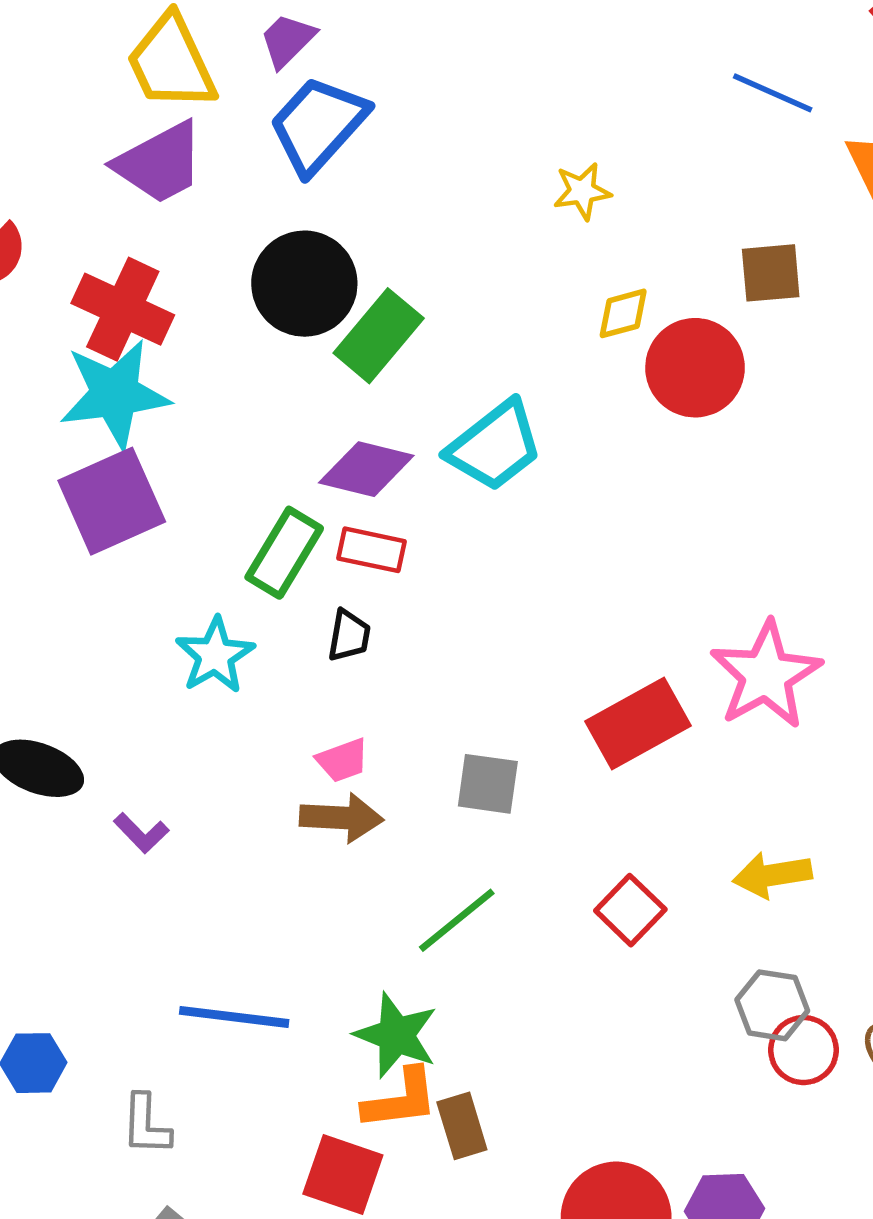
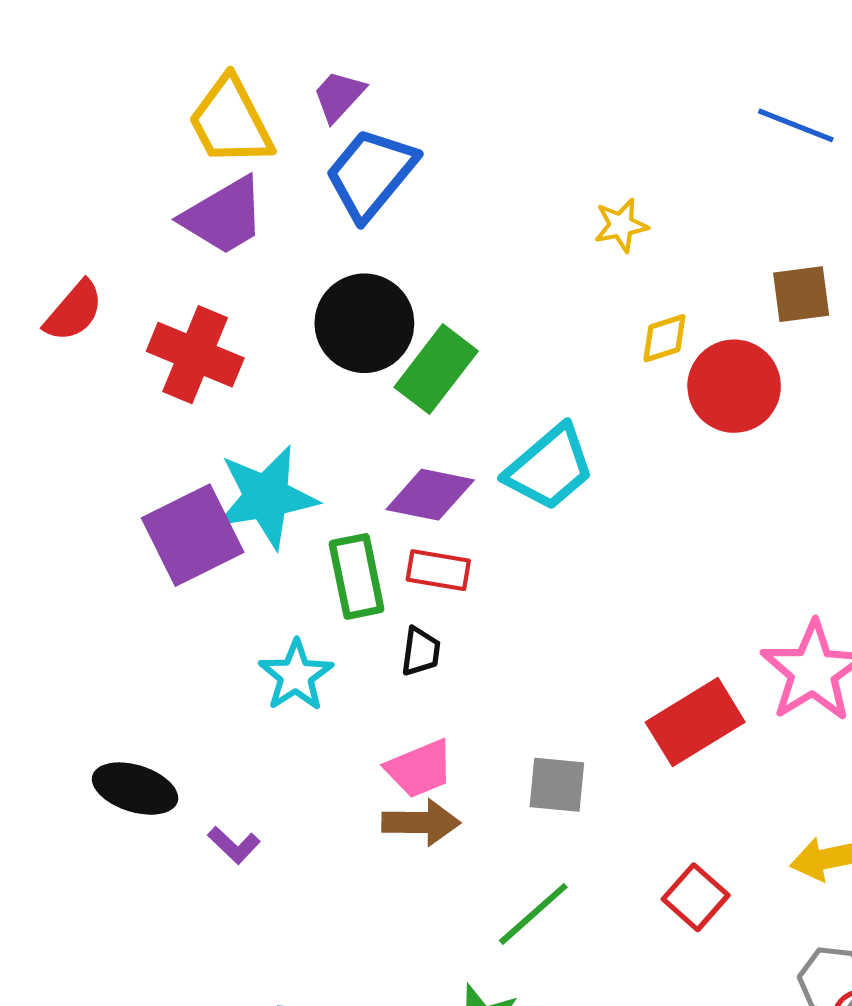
cyan star: (115, 394) -> (266, 497), moved
green rectangle: (284, 553) -> (357, 576), turned -40
pink trapezoid: (342, 760) -> (420, 769), size x1.4

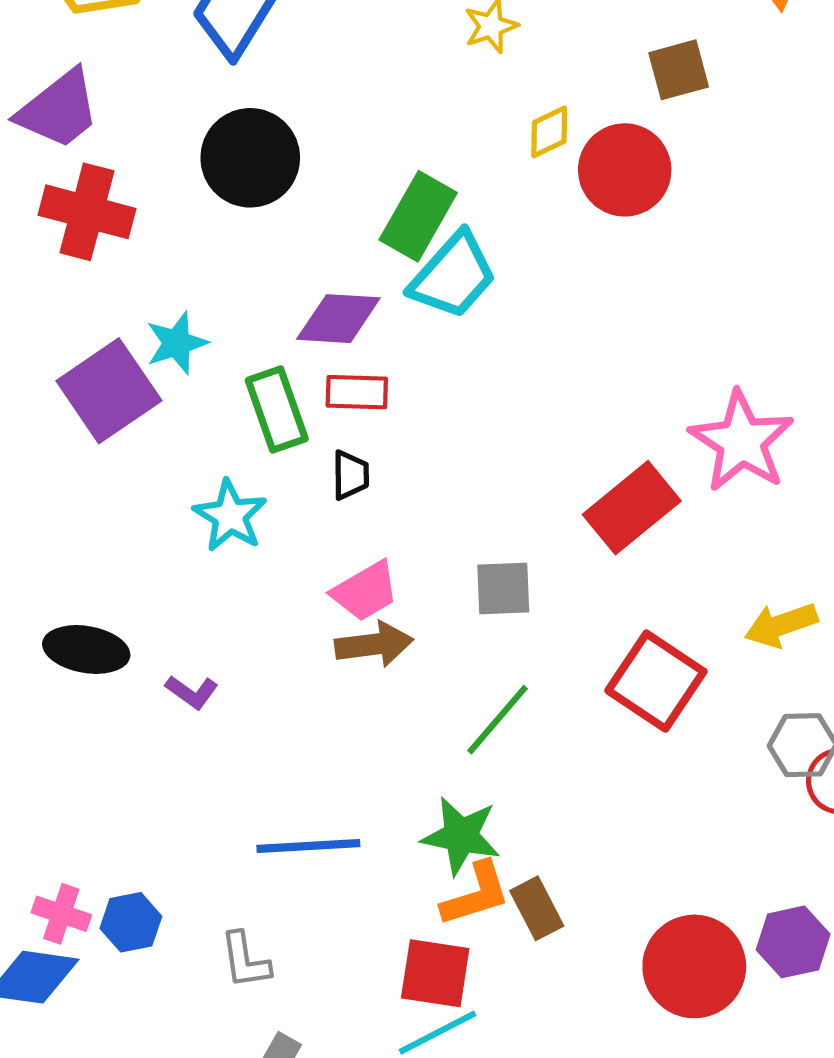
purple trapezoid: (224, 216) -> (59, 109), moved
green rectangle: (436, 369) -> (418, 216), moved
cyan star: (266, 497) -> (177, 343), size x0.6
red square: (696, 897) -> (656, 681), size x1.5

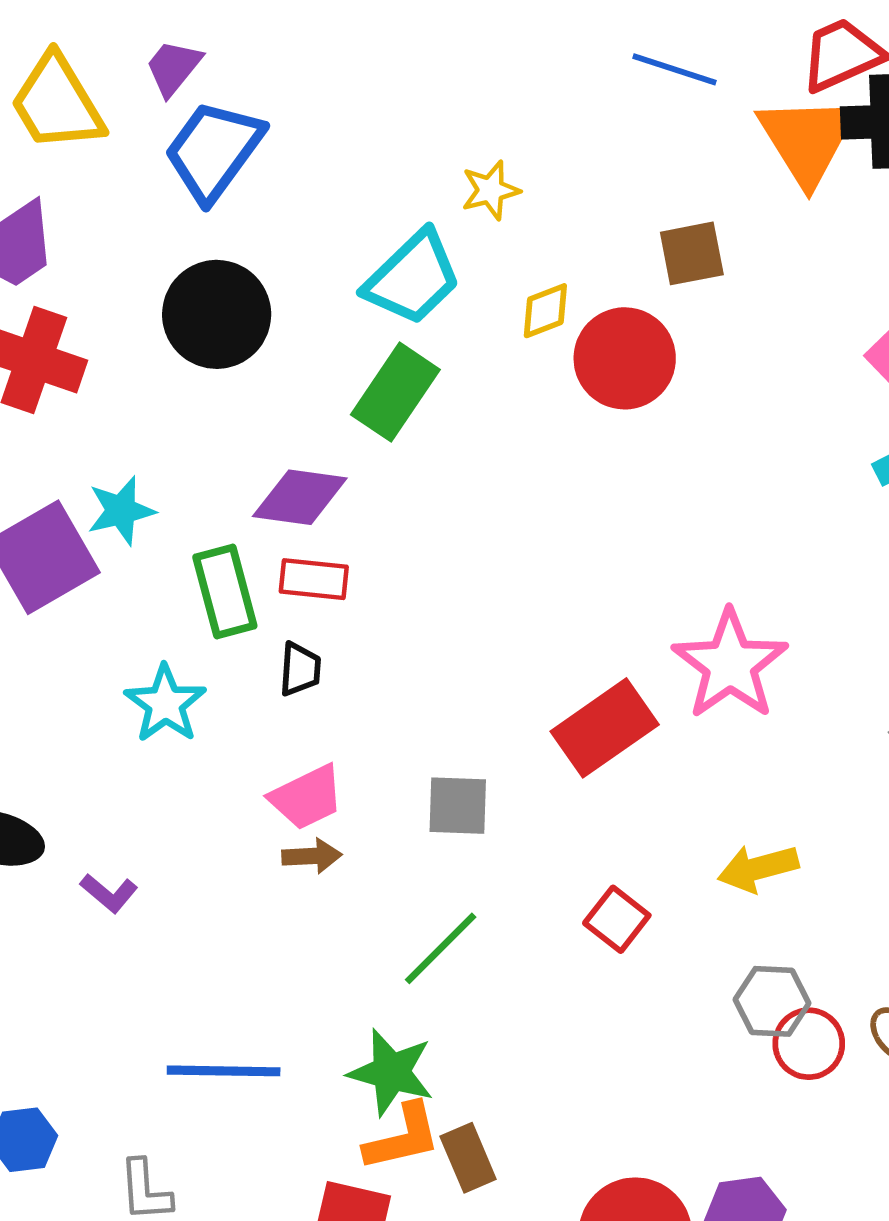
cyan trapezoid: (453, 276) -> (413, 278), moved
brown arrow: (374, 644) -> (312, 856), size x0.7
red square: (656, 681) -> (617, 919), size x0.6

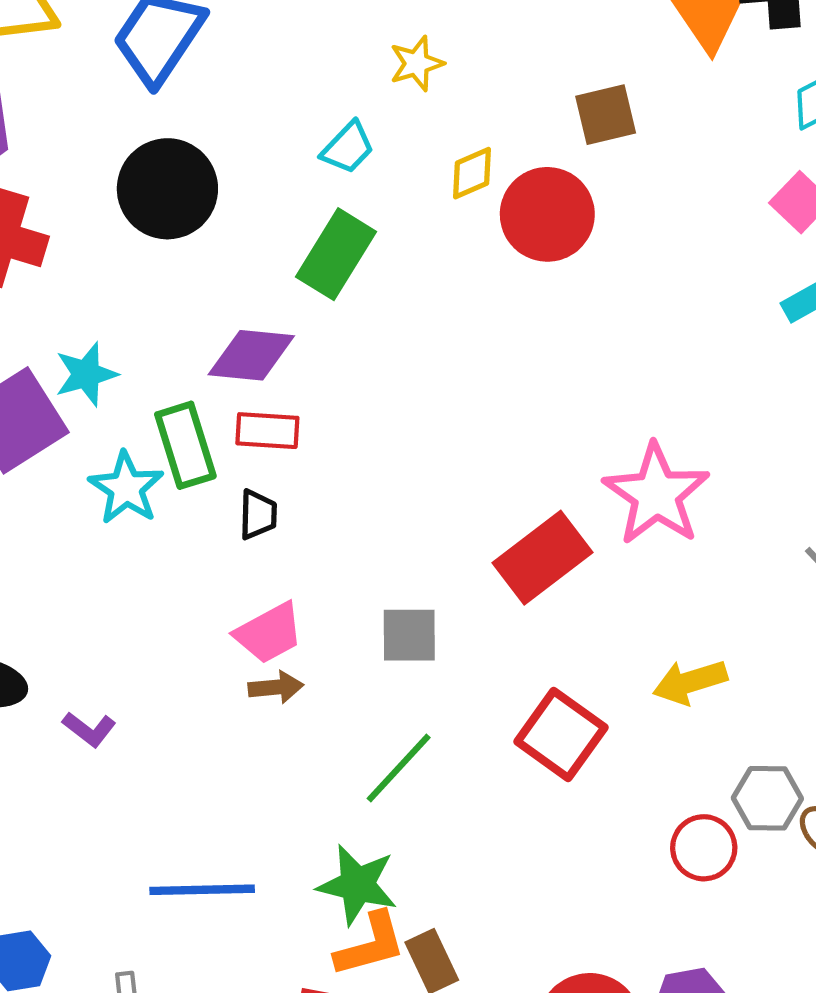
cyan trapezoid: (413, 278) -> (348, 148), size x0.6
cyan star: (165, 704) -> (126, 488), moved
red square: (617, 919) -> (561, 735), size x1.5
gray hexagon: (772, 1001) -> (767, 798), moved
red circle: (809, 1044) -> (704, 848), moved

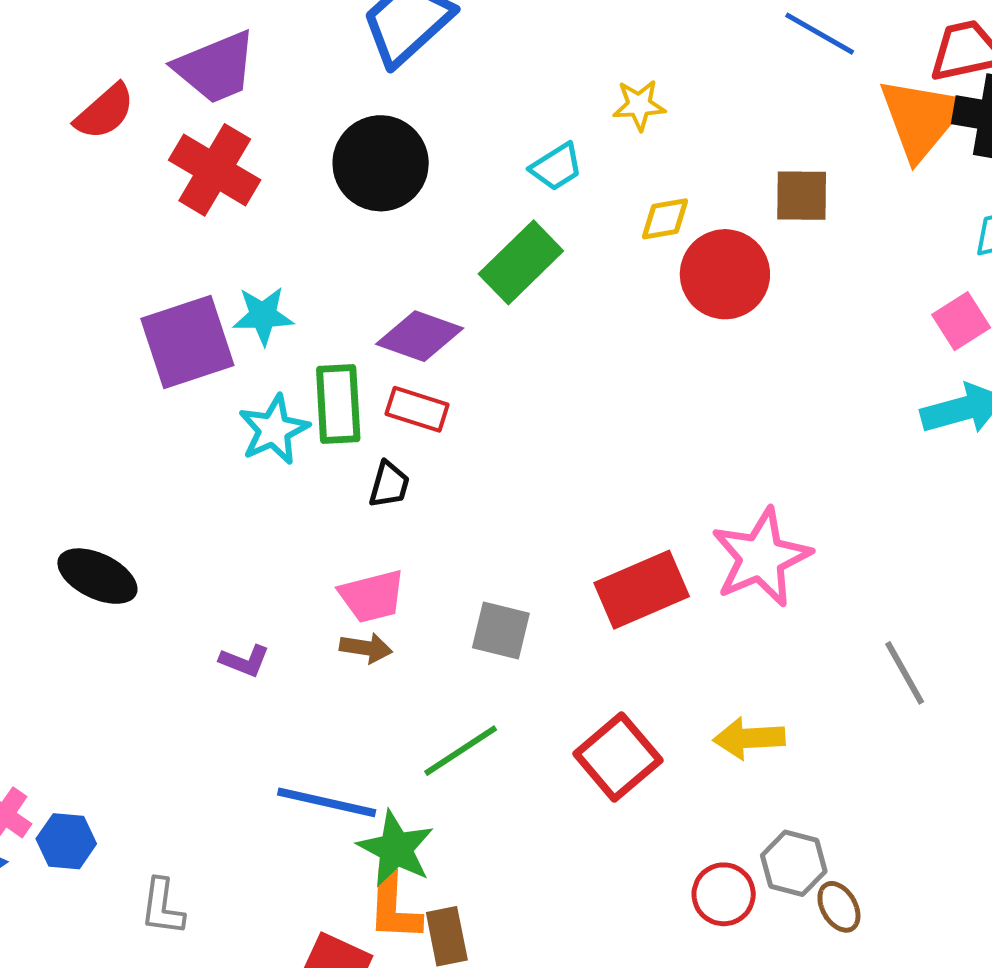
purple L-shape: (89, 729) -> (245, 661), moved, turned -30
blue line: (202, 890) -> (327, 802), moved
orange L-shape: (370, 945) -> (394, 907), turned 94

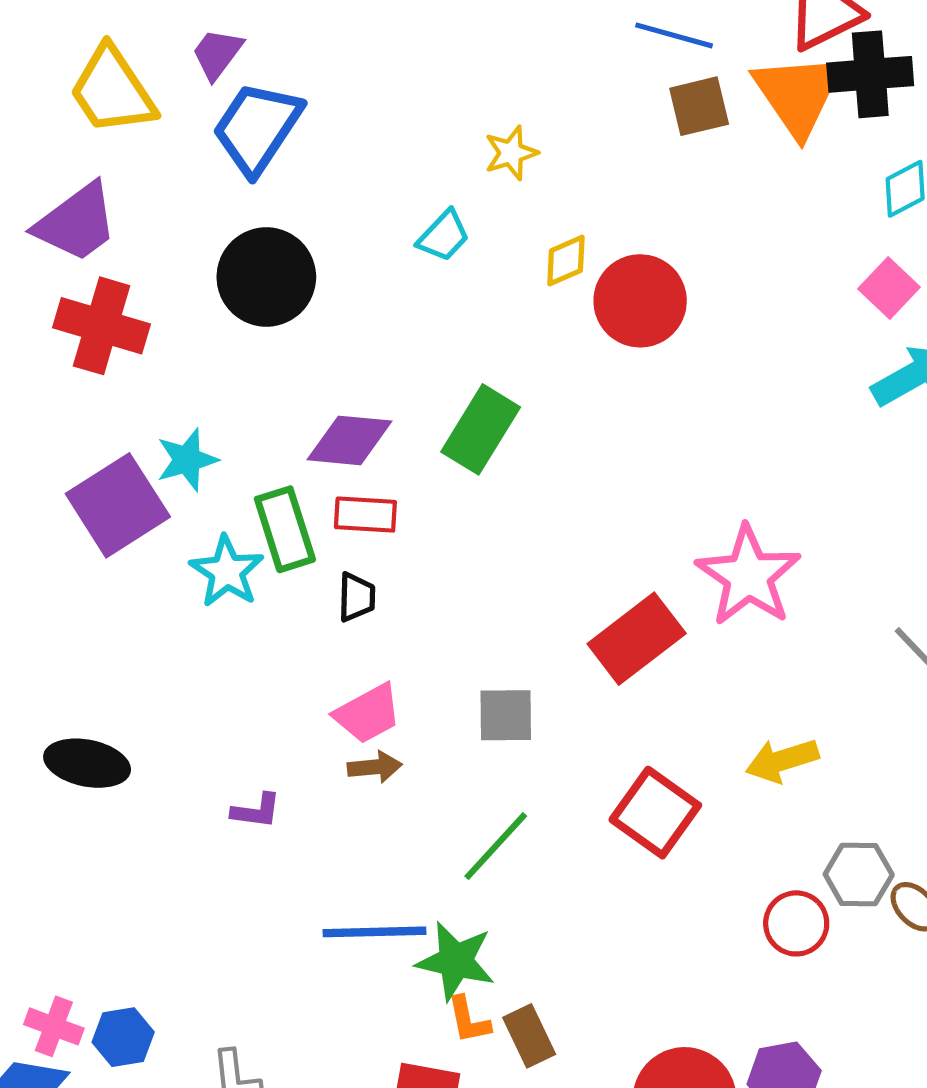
brown square: (802, 196) -> (699, 106), moved
green rectangle: (521, 262) -> (481, 429), moved
orange L-shape: (394, 907) -> (469, 1020), size x0.7

